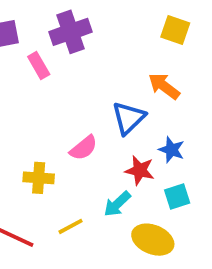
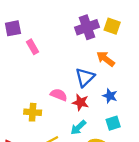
purple cross: (70, 32) -> (87, 27), moved
pink semicircle: (84, 148) -> (59, 95), turned -119
red star: (140, 170) -> (81, 102), moved

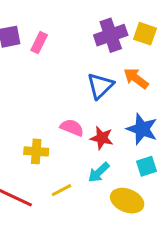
pink rectangle: (33, 47) -> (39, 43), moved, turned 56
blue triangle: (85, 77) -> (100, 86), moved
blue star: (110, 96) -> (142, 129), size x1.5

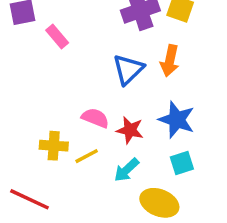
pink rectangle: (39, 43) -> (57, 37), moved, turned -66
orange arrow: (136, 78) -> (170, 61), turned -115
yellow line: (62, 190) -> (87, 156), moved

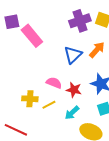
pink rectangle: (57, 37) -> (32, 36), size x1.6
orange arrow: (170, 61) -> (97, 50), turned -150

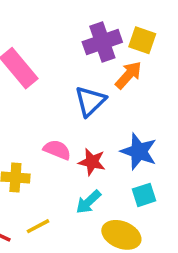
orange arrow: (97, 50) -> (128, 75), moved
yellow line: (49, 105) -> (38, 226), moved

